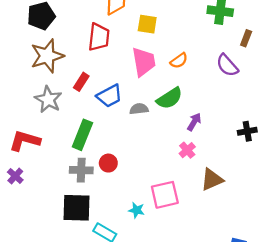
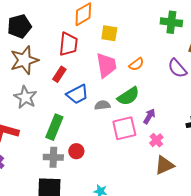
red rectangle: (81, 82) -> (59, 74), moved
pink cross: (187, 150) -> (156, 140), moved
pink square: (165, 195) -> (124, 128), moved

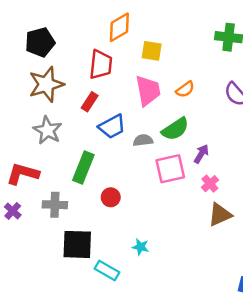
gray cross: (53, 157) -> (55, 205), moved

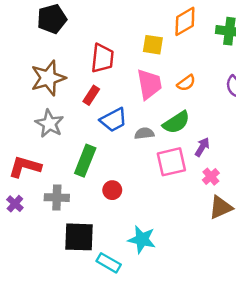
orange diamond: (119, 27) -> (185, 21), moved
black pentagon: (40, 42) -> (52, 19), moved
cyan star: (140, 247) -> (142, 239), size x1.6

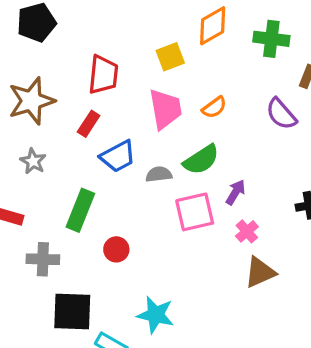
yellow square: (153, 45) -> (170, 57), turned -30
gray star: (49, 124) -> (33, 161), size x0.7

